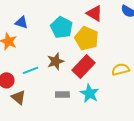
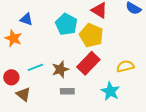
brown star: (55, 61) -> (60, 69), moved
cyan star: (89, 93) -> (110, 91), moved

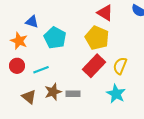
cyan pentagon: (66, 24) -> (55, 38), moved
yellow semicircle: (125, 66) -> (120, 66), moved, turned -54
brown star: (60, 69) -> (53, 92), moved
red circle: (11, 77) -> (17, 66), moved

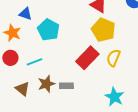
yellow pentagon: (97, 38) -> (103, 30), moved
cyan star: (116, 94) -> (114, 97), moved

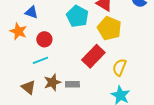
cyan pentagon: (48, 30) -> (77, 16), moved
red circle: (10, 58) -> (44, 39), moved
yellow semicircle: (113, 58) -> (119, 67), moved

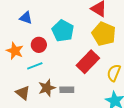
cyan pentagon: (77, 16) -> (63, 31), moved
orange star: (18, 31) -> (15, 51), moved

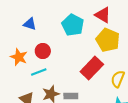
cyan pentagon: (63, 31) -> (73, 25), moved

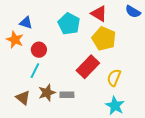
orange star: (19, 57) -> (15, 40), moved
cyan line: (39, 72) -> (35, 71), turned -42

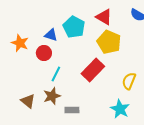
blue triangle: (26, 23) -> (51, 35), moved
cyan line: (35, 71) -> (56, 74), moved
yellow semicircle: (114, 78) -> (129, 81), moved
gray rectangle: (67, 95) -> (72, 110), moved

